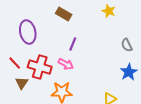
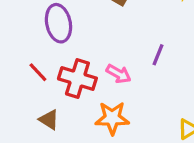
purple line: (73, 44) -> (158, 55), moved
brown triangle: (22, 83) -> (49, 120), moved, turned -32

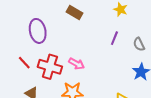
purple line: (158, 55) -> (114, 38), moved

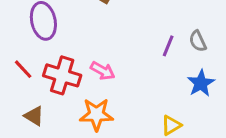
purple line: (114, 38) -> (168, 46), moved

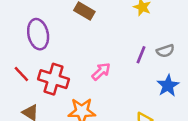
gray semicircle: (198, 41) -> (165, 51), turned -84
pink arrow: (103, 71) -> (101, 71), moved, turned -72

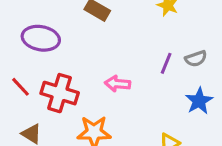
purple ellipse: (38, 34) -> (41, 38), turned -68
pink arrow: (101, 71) -> (118, 84), turned -132

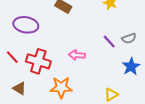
purple line: (166, 63) -> (109, 41), turned -64

